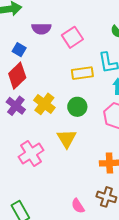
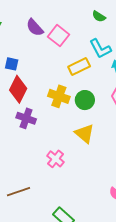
purple semicircle: (41, 29) -> (35, 27), moved, turned 66
yellow cross: (44, 104) -> (59, 96), moved
pink cross: (31, 153) -> (55, 159), size x0.7

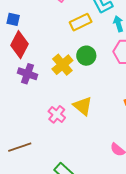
yellow cross: (59, 96) -> (62, 65), moved, turned 30
yellow triangle: (85, 134) -> (83, 106), moved

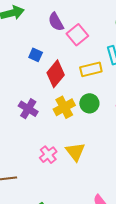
blue square: (13, 19) -> (36, 55), moved
red diamond: (19, 45) -> (56, 74), moved

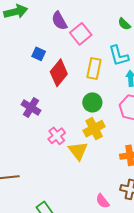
yellow rectangle: (91, 69) -> (94, 69), turned -65
yellow cross: (64, 107) -> (94, 129), moved
pink cross: (48, 155) -> (57, 136), moved

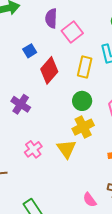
purple semicircle: (59, 21) -> (51, 18), turned 30
blue square: (39, 54) -> (30, 51), turned 32
pink cross: (57, 136) -> (33, 149), moved

